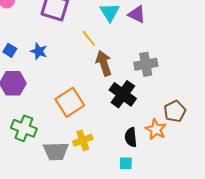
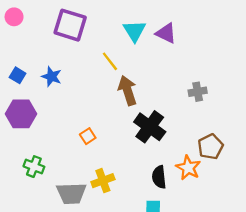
gray cross: (146, 64) -> (198, 92), moved, size x0.7
orange square: (70, 102) -> (88, 136), size x0.5
green cross: (24, 128) -> (34, 167), size x0.7

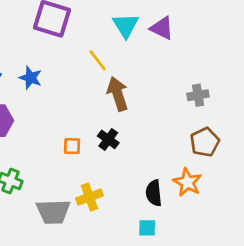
black cross: (150, 127) -> (108, 139), moved, size x0.6
orange square: (88, 136) -> (72, 146), turned 35
brown pentagon: (210, 147) -> (205, 142), moved

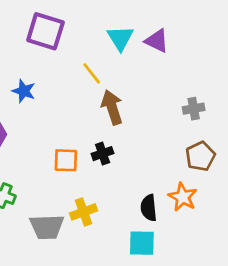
black cross: (108, 139) -> (103, 154), turned 35
orange square: (72, 146) -> (66, 160), size x1.4
cyan square: (147, 228) -> (142, 243), size x1.5

